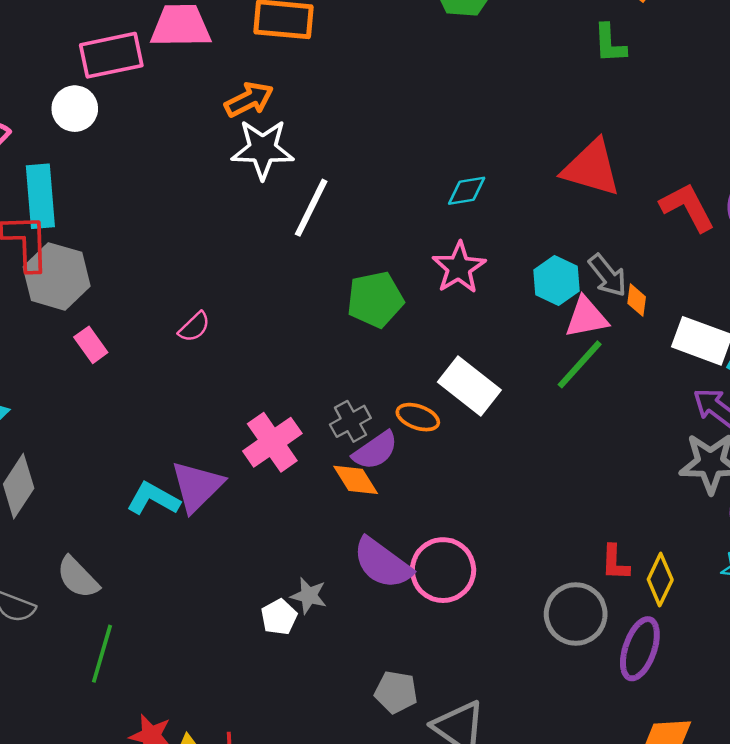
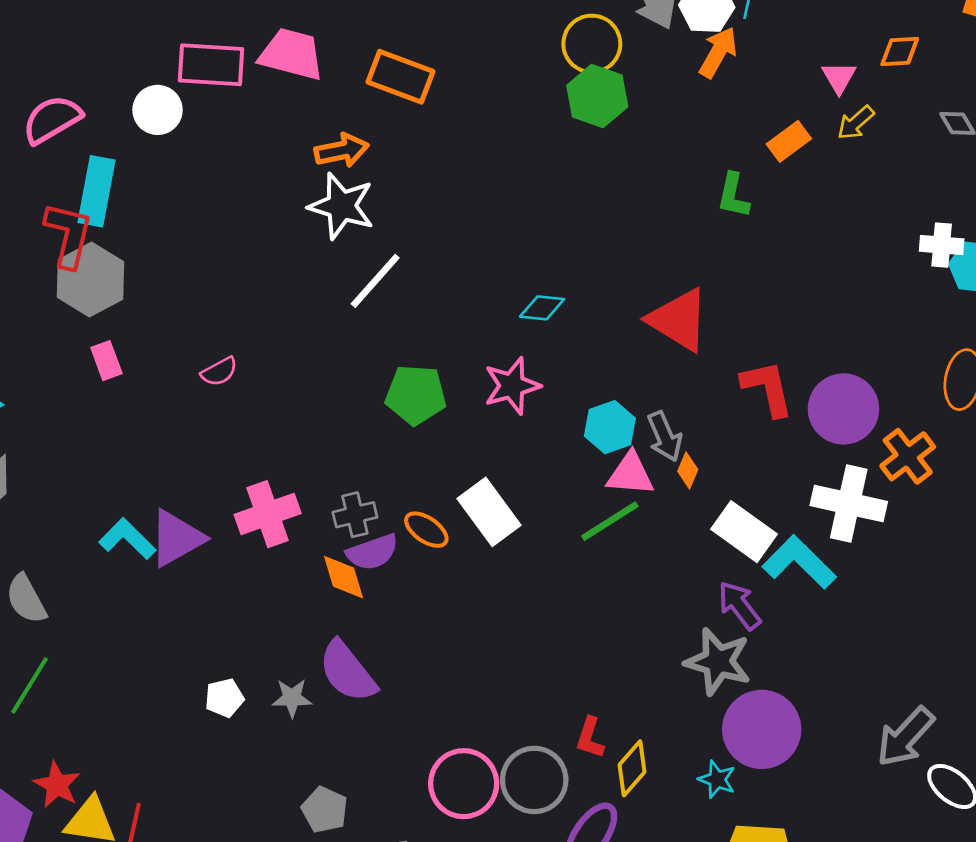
pink circle: (443, 570) -> (464, 784), moved
gray star: (309, 596) -> (292, 698), moved, turned -30

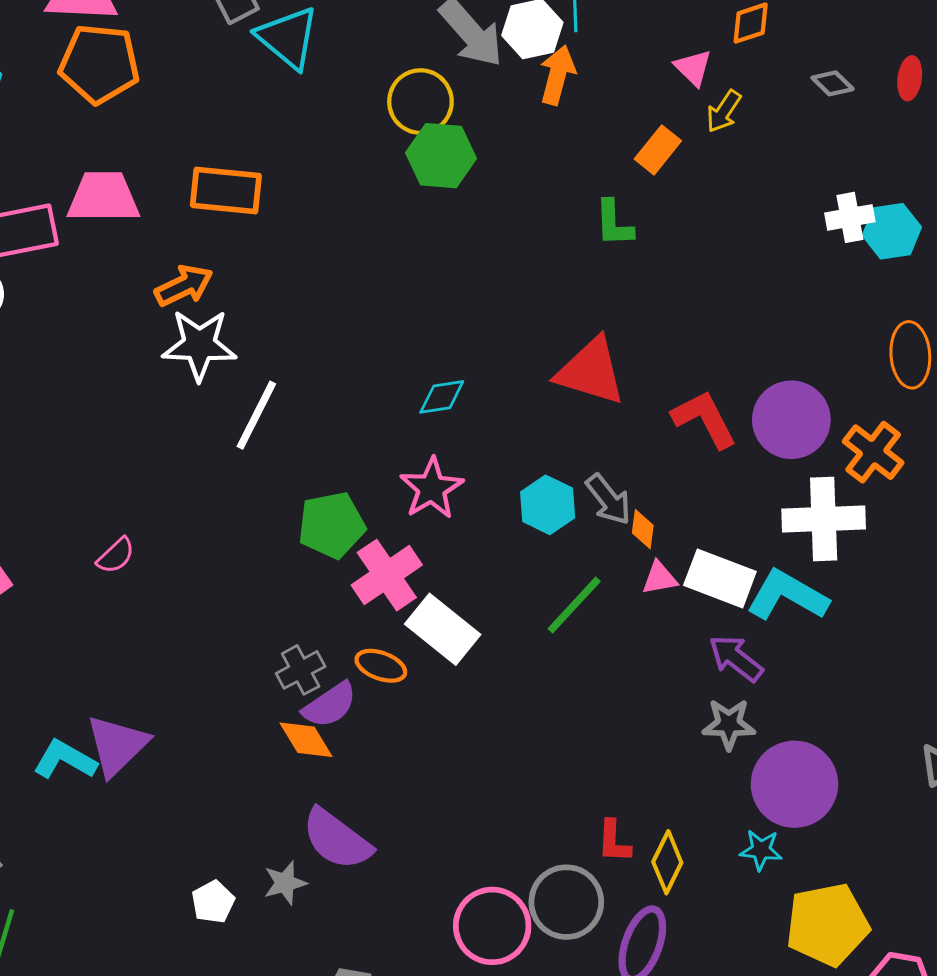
pink triangle: (630, 474) -> (660, 578), moved, size x0.7
pink cross: (268, 514) -> (387, 575), moved
gray star: (718, 662) -> (729, 724), size x0.7

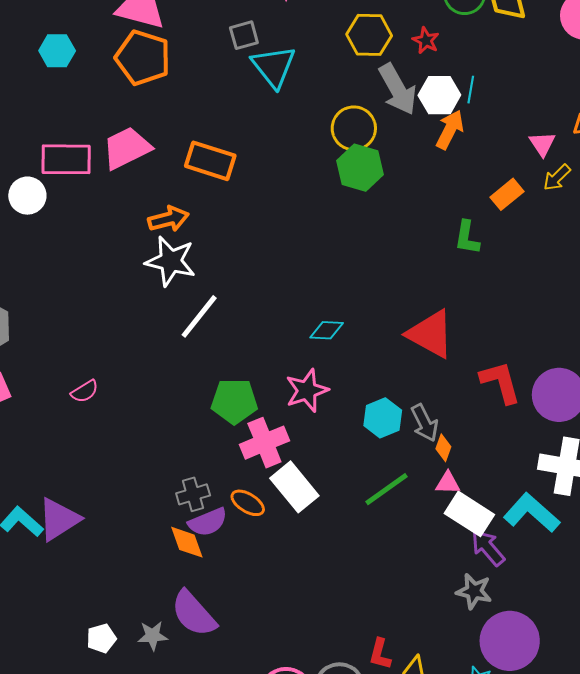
pink trapezoid: (103, 197) -> (127, 148), turned -38
white rectangle: (720, 578) -> (469, 514), moved

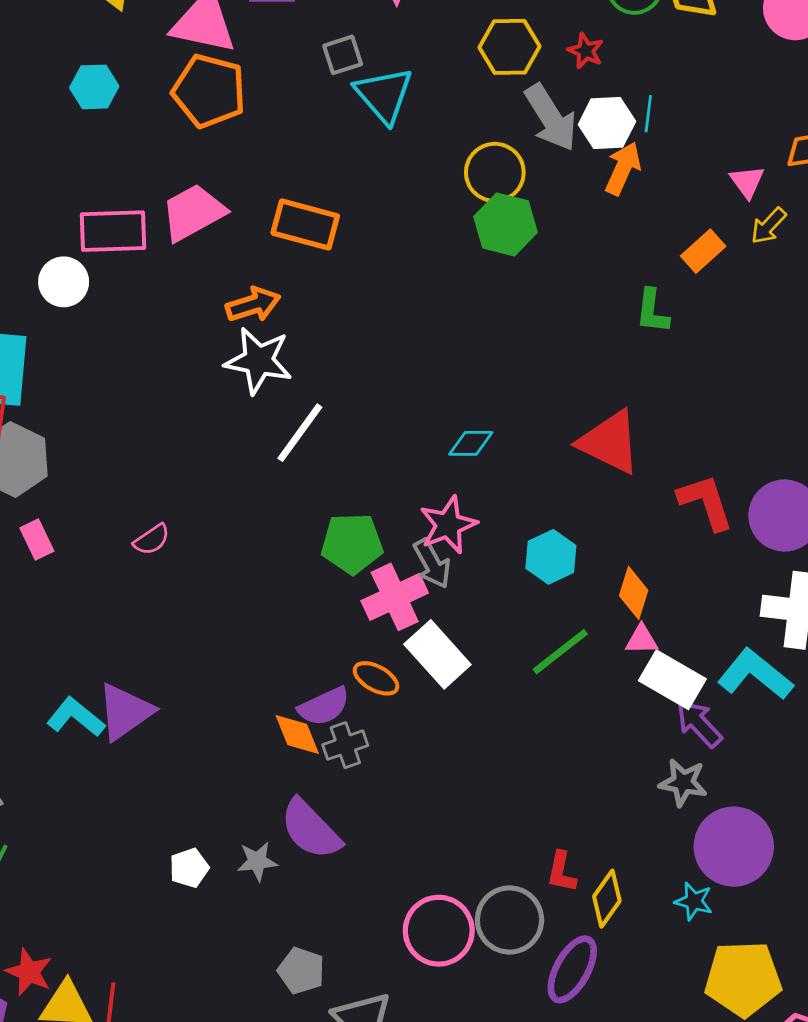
gray arrow: (425, 423) -> (432, 564), moved
orange diamond: (443, 448) -> (634, 593), size x1.4
gray cross: (193, 494) -> (345, 745), moved

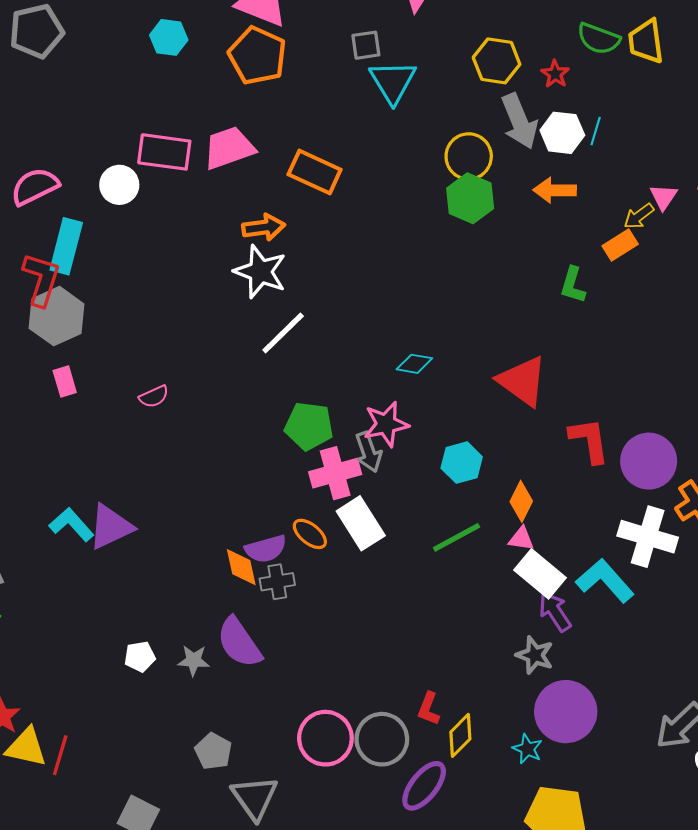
orange arrow: (623, 168) -> (555, 190), moved, turned -123
yellow arrow: (768, 226) -> (639, 216), moved

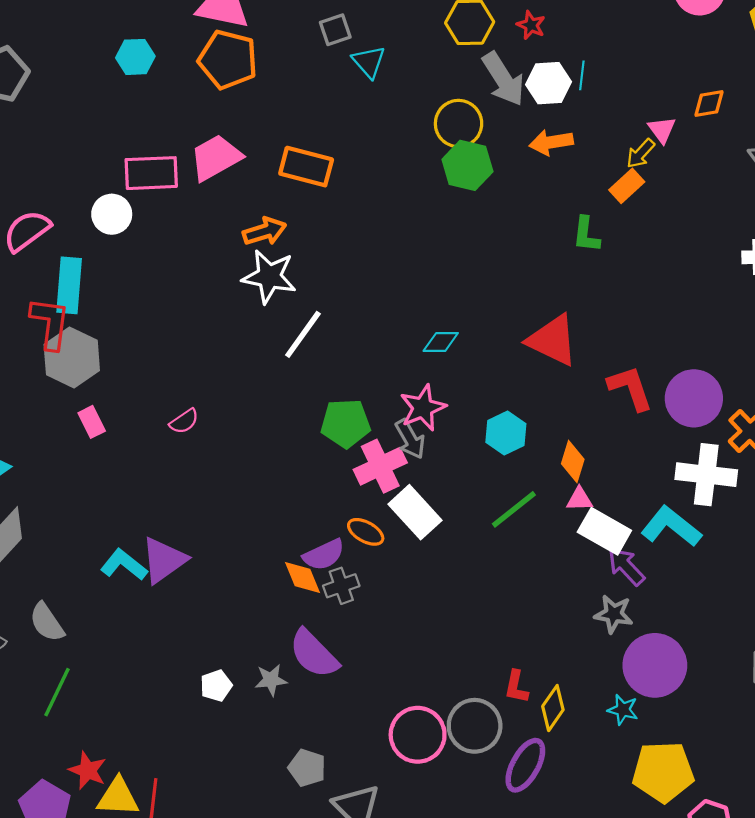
cyan triangle: (393, 82) -> (369, 62), size x0.7

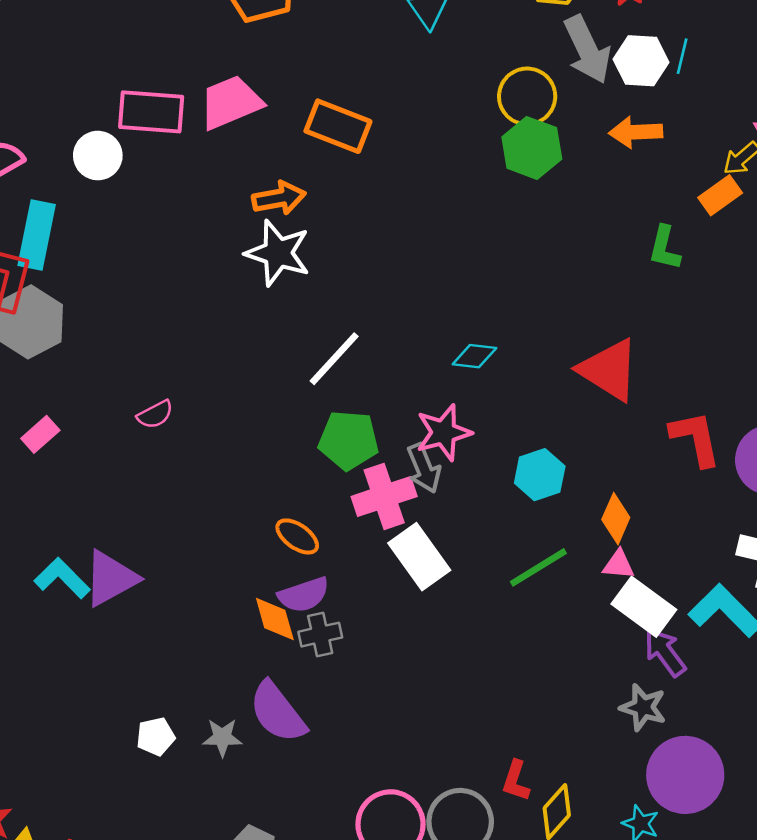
white line: (303, 334) -> (334, 359), moved
pink rectangle: (92, 422) -> (40, 434), moved, turned 68
orange ellipse: (366, 532) -> (297, 536), moved

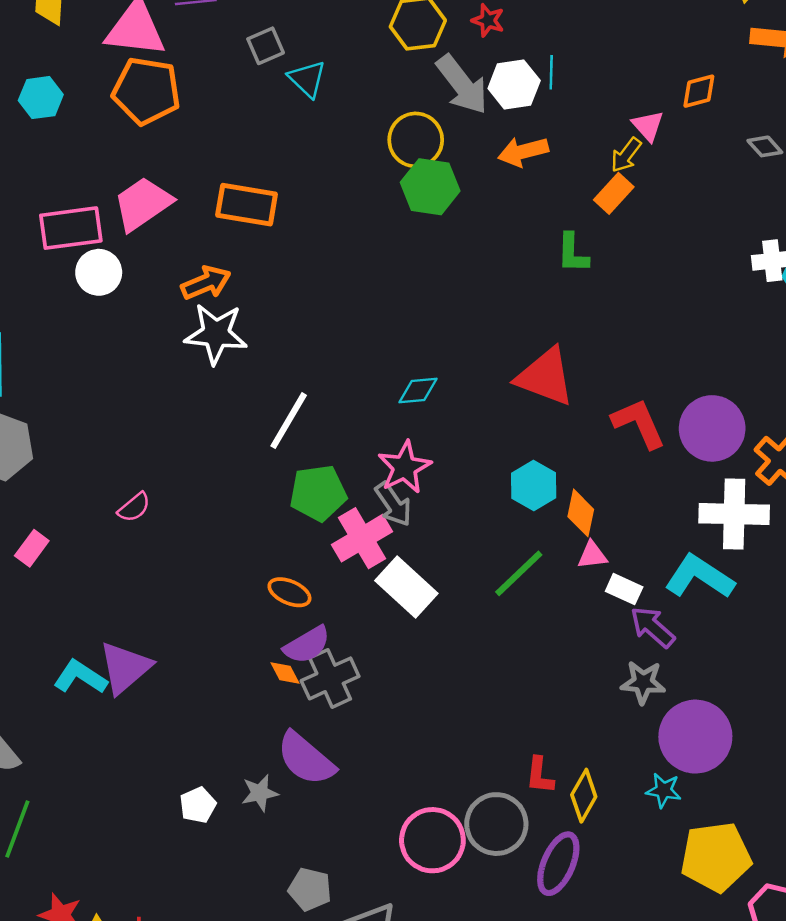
white circle: (98, 156) -> (99, 272), moved
cyan hexagon: (540, 475) -> (534, 485), moved
white rectangle: (644, 607) -> (624, 589), size x0.6
orange diamond: (275, 619) -> (285, 673), size x0.7
gray cross: (320, 635) -> (330, 678), size x1.4

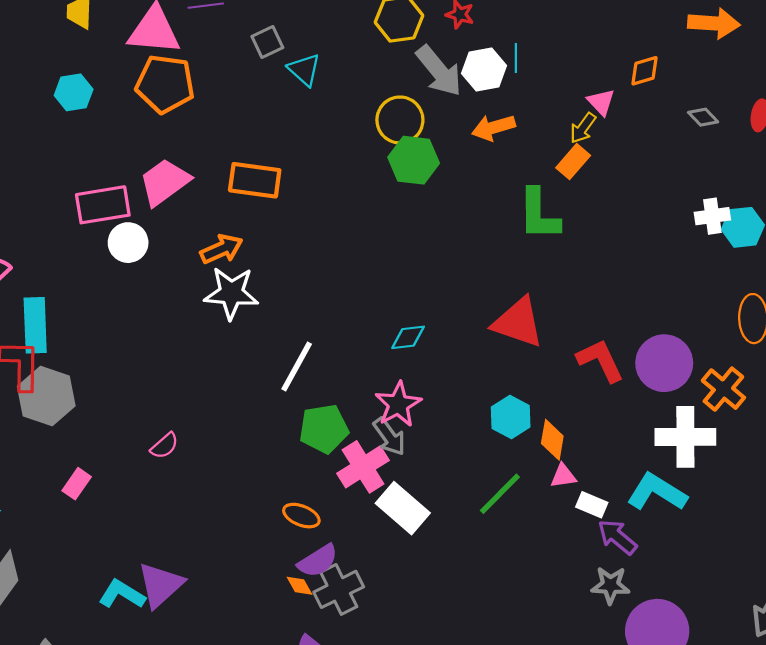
green L-shape: (573, 253) -> (539, 214), size x1.5

